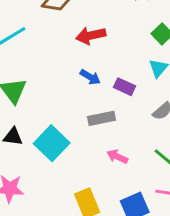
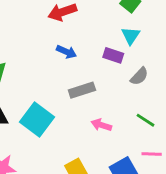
purple rectangle: (125, 87) -> (113, 55), moved

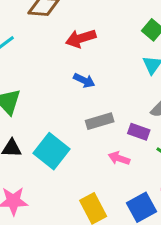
purple rectangle: (113, 55) -> (139, 132), moved

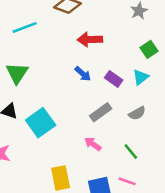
gray rectangle: (100, 121) -> (101, 112), moved, turned -35
purple rectangle: (139, 132) -> (114, 79), moved

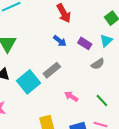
red arrow: (90, 40) -> (64, 13), turned -114
gray rectangle: (101, 112) -> (52, 70), moved
gray semicircle: (137, 113) -> (98, 64), moved

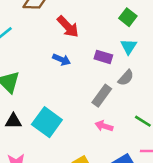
blue arrow: (60, 41) -> (62, 60), moved
gray rectangle: (52, 70) -> (102, 96), moved

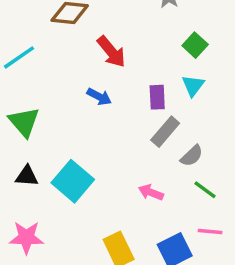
purple rectangle: (103, 57) -> (157, 97), turned 66
gray semicircle: (126, 78) -> (192, 156), moved
gray rectangle: (102, 96) -> (165, 132), moved

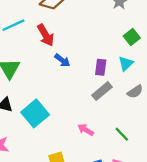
red arrow: (111, 52) -> (46, 35), moved
gray semicircle: (192, 156) -> (135, 92), moved

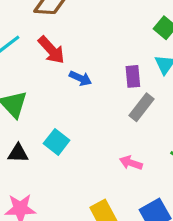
cyan square: (35, 113) -> (57, 142), moved, size x0.7

